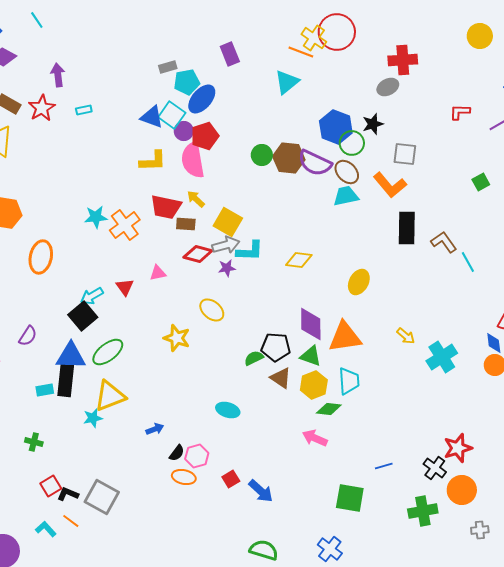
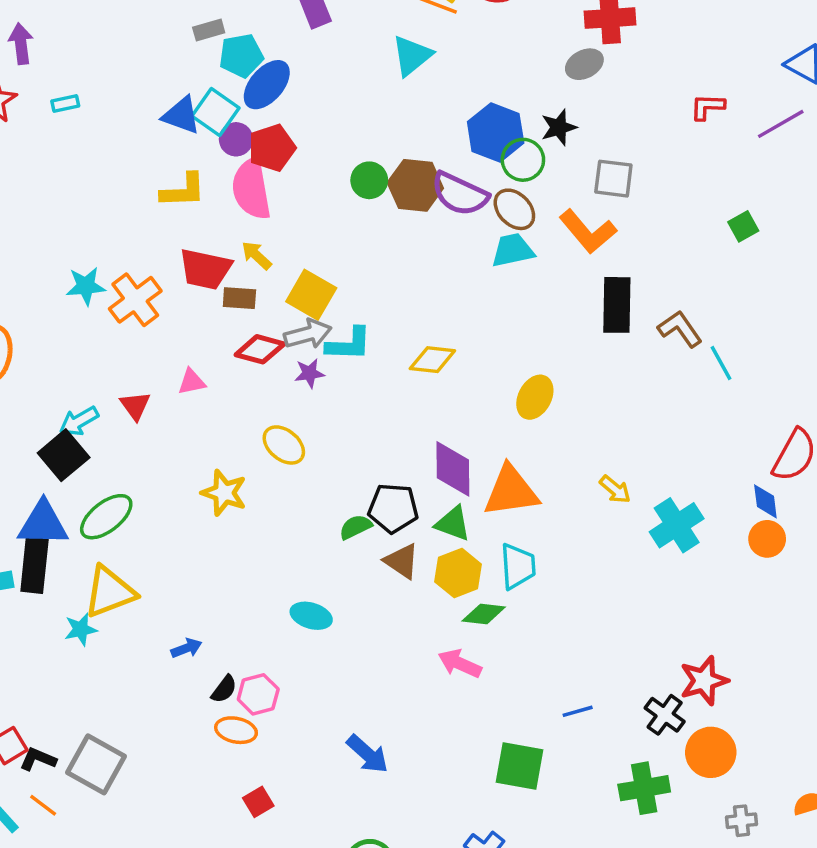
red square: (231, 479) -> (258, 802), moved

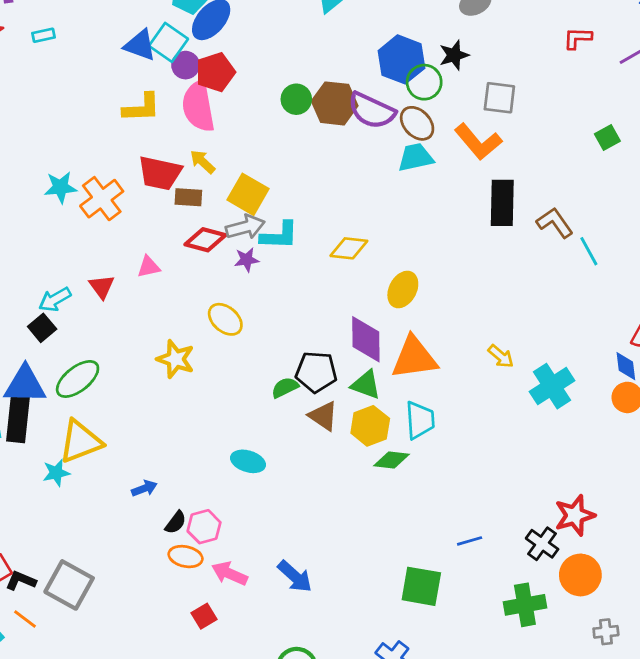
yellow ellipse: (535, 397) -> (403, 290), moved
black square: (64, 455) -> (42, 328), size x0.7
pink arrow: (460, 664) -> (230, 574), moved

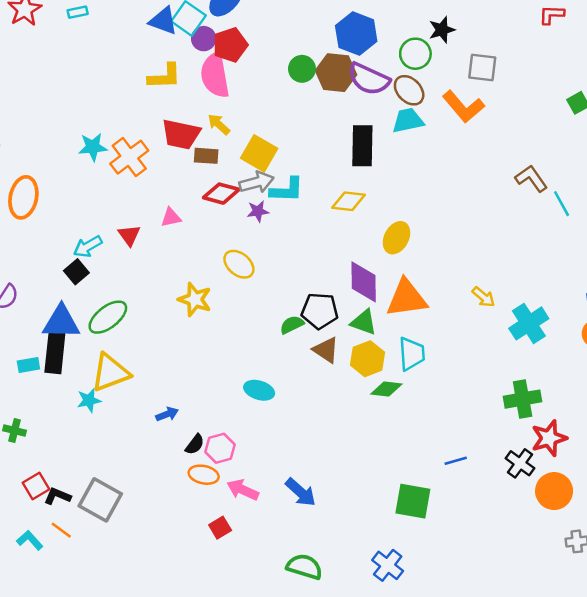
blue hexagon: (401, 59) -> (356, 34), moved
black rectangle: (502, 203) -> (362, 146), moved
green cross: (525, 605) -> (523, 399), moved

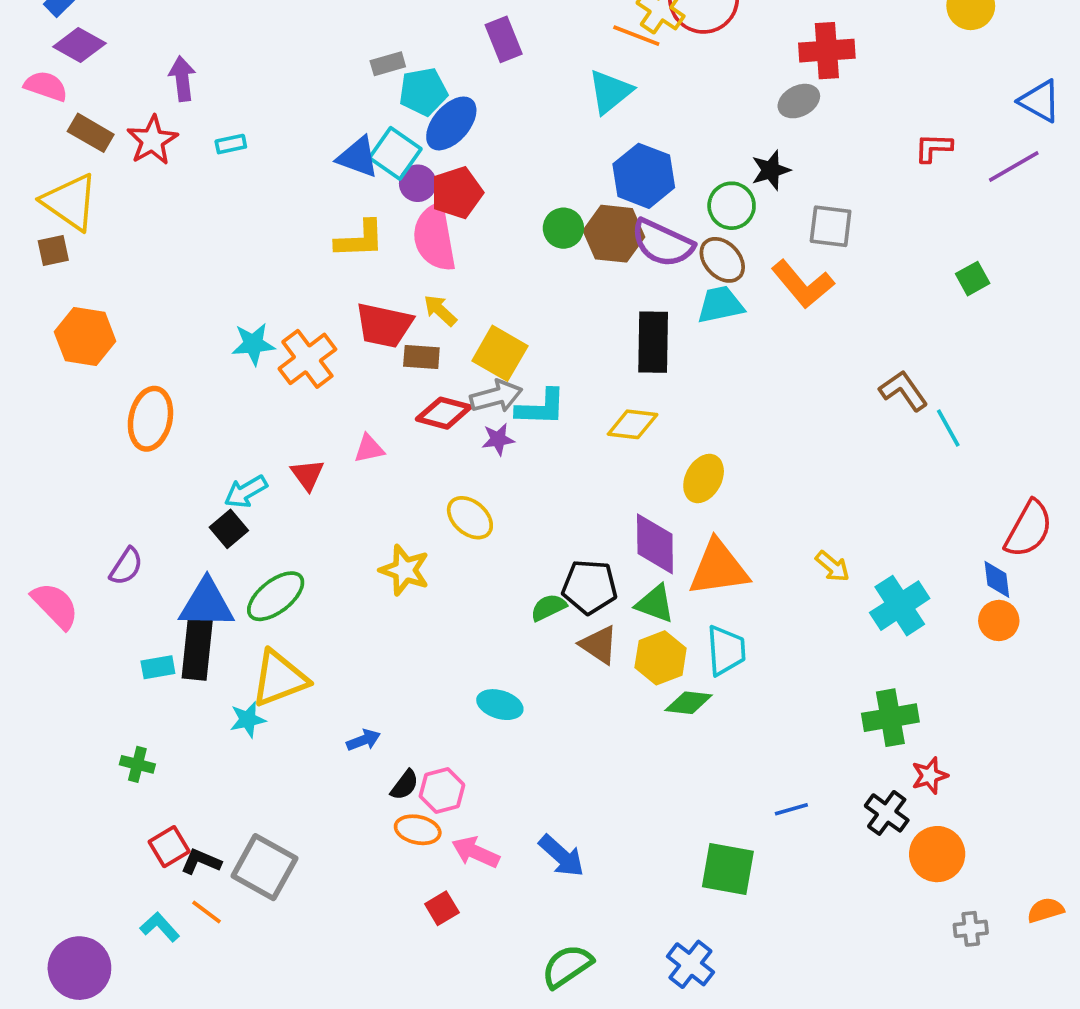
red star: (549, 438) -> (930, 776), size x0.7
green semicircle: (304, 567) -> (567, 966), turned -51

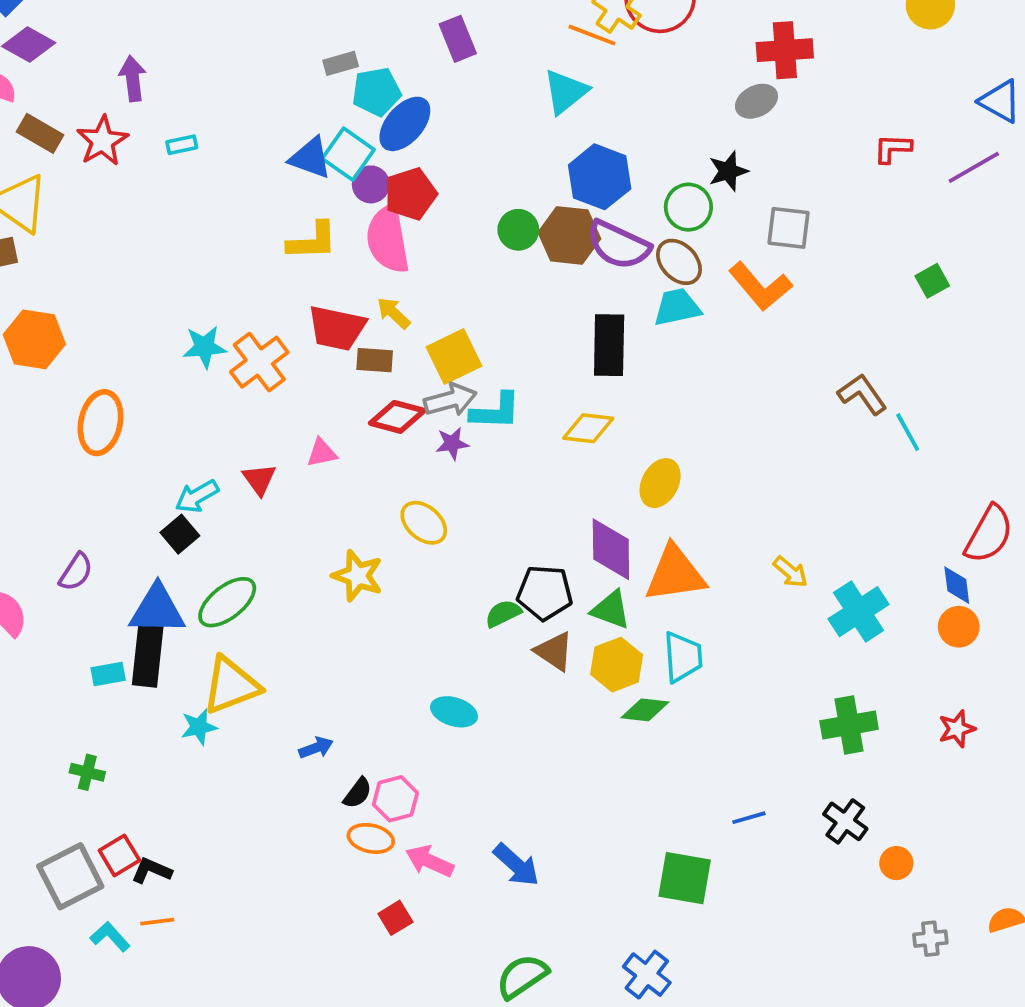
yellow square: (500, 353) -> (454, 356), turned 34
red star: (930, 776) -> (957, 729), moved
orange circle: (937, 854) -> (896, 863), size x0.6
gray square: (264, 867) -> (70, 876), moved, turned 34
orange line: (207, 912) -> (157, 922), turned -44

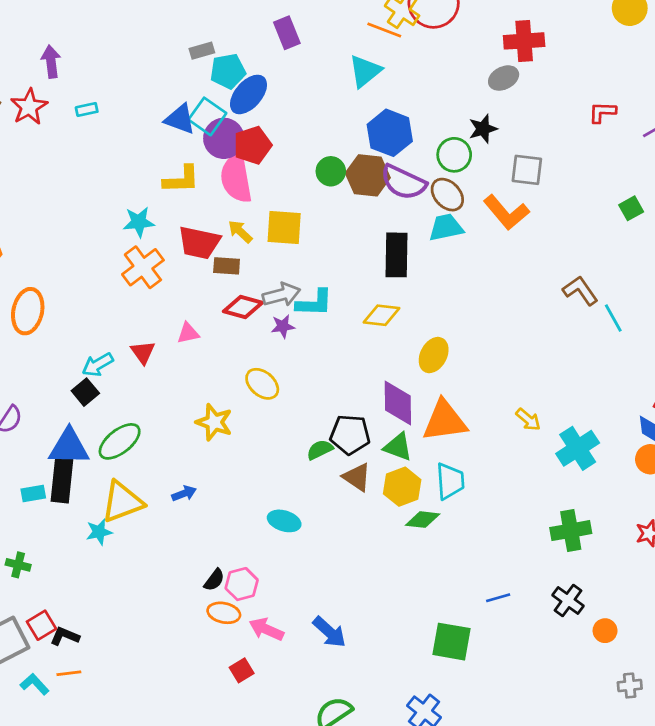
purple circle: (371, 184) -> (224, 138), size x1.5
cyan star: (204, 347) -> (139, 222), moved
yellow square: (454, 356) -> (284, 227), moved, turned 30
blue arrow: (316, 748) -> (184, 494), moved

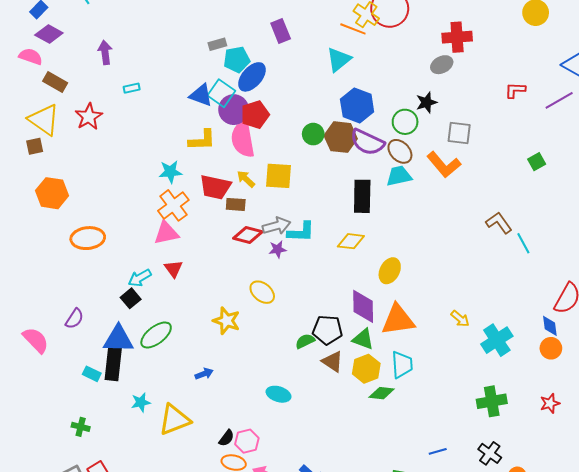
red star: (29, 107) -> (89, 117), moved
orange ellipse: (28, 311) -> (88, 238), turned 72
pink triangle: (188, 333) -> (166, 233), moved, size x1.5
cyan rectangle: (33, 494) -> (92, 374), turned 36
yellow triangle: (122, 502) -> (174, 420), moved

